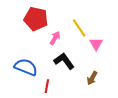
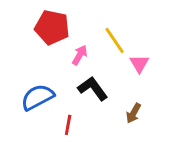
blue semicircle: (26, 67) -> (38, 97), turned -50

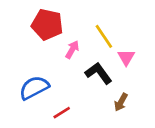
black L-shape: (93, 88) -> (99, 73), moved
red line: (68, 125) -> (62, 113), turned 48

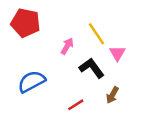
red pentagon: (47, 25) -> (25, 23), moved
red line: (62, 113) -> (76, 105), moved

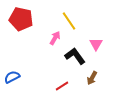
yellow line: (96, 34) -> (69, 21), moved
blue semicircle: (32, 82) -> (12, 77), moved, size x0.7

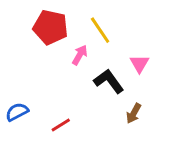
red pentagon: (21, 19) -> (50, 27), moved
red line: (62, 86) -> (61, 125), moved

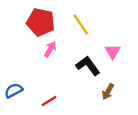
pink arrow: (80, 55) -> (50, 49), moved

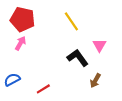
red pentagon: (41, 22) -> (23, 19), moved
pink arrow: (50, 49) -> (20, 43), moved

